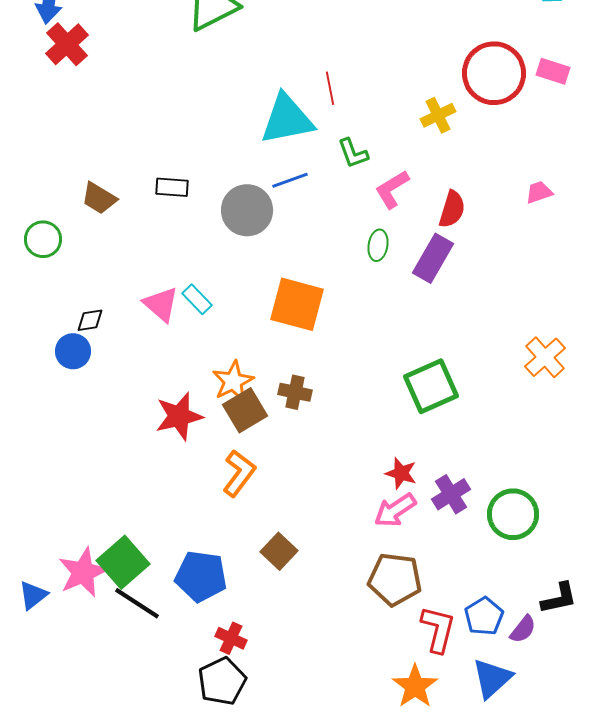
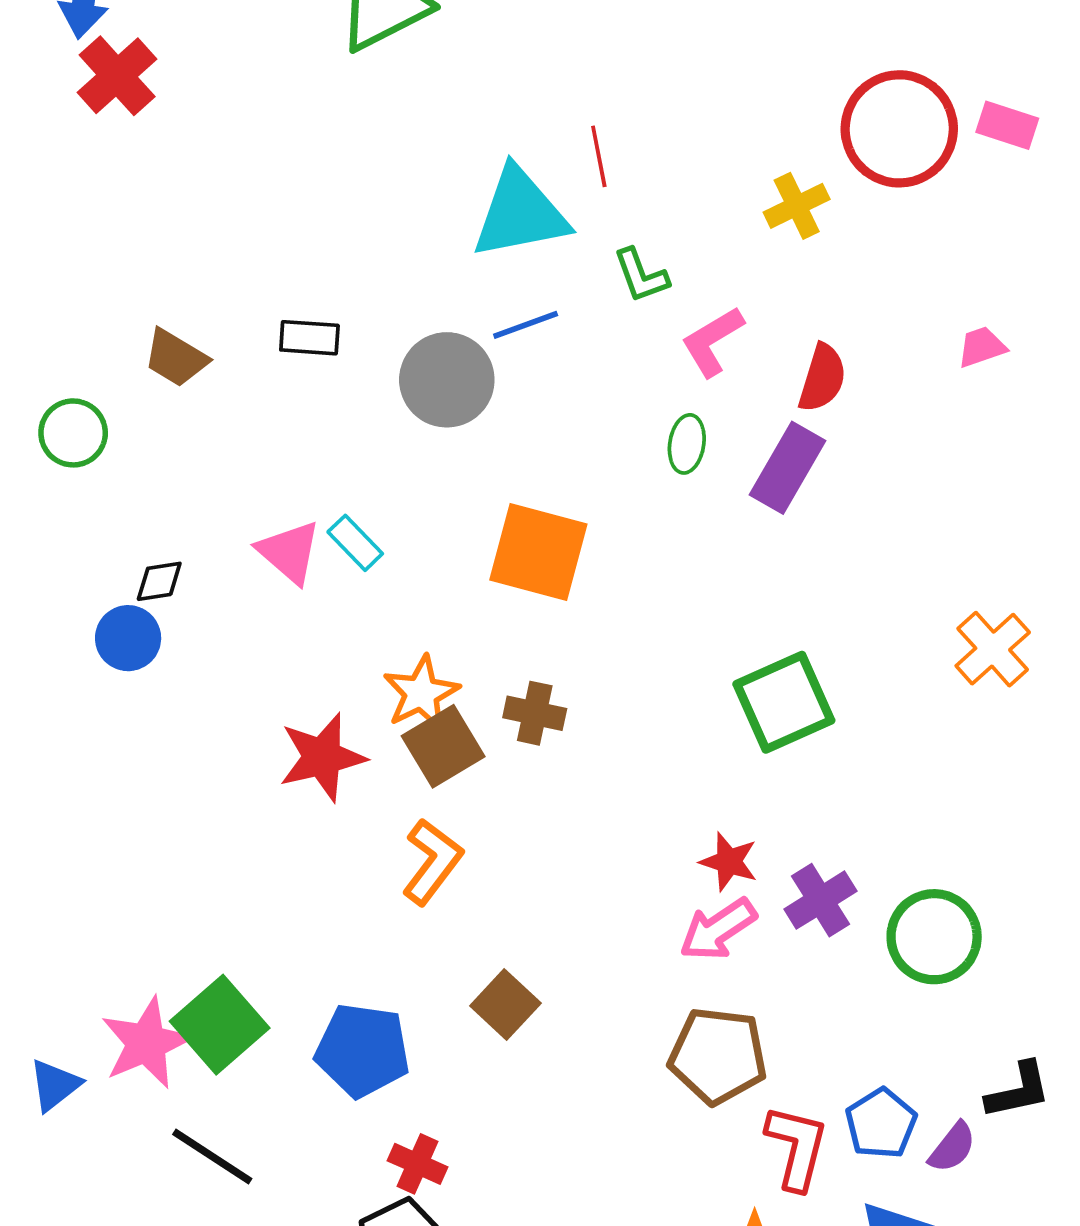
black line: (137, 603) -> (212, 1157), moved

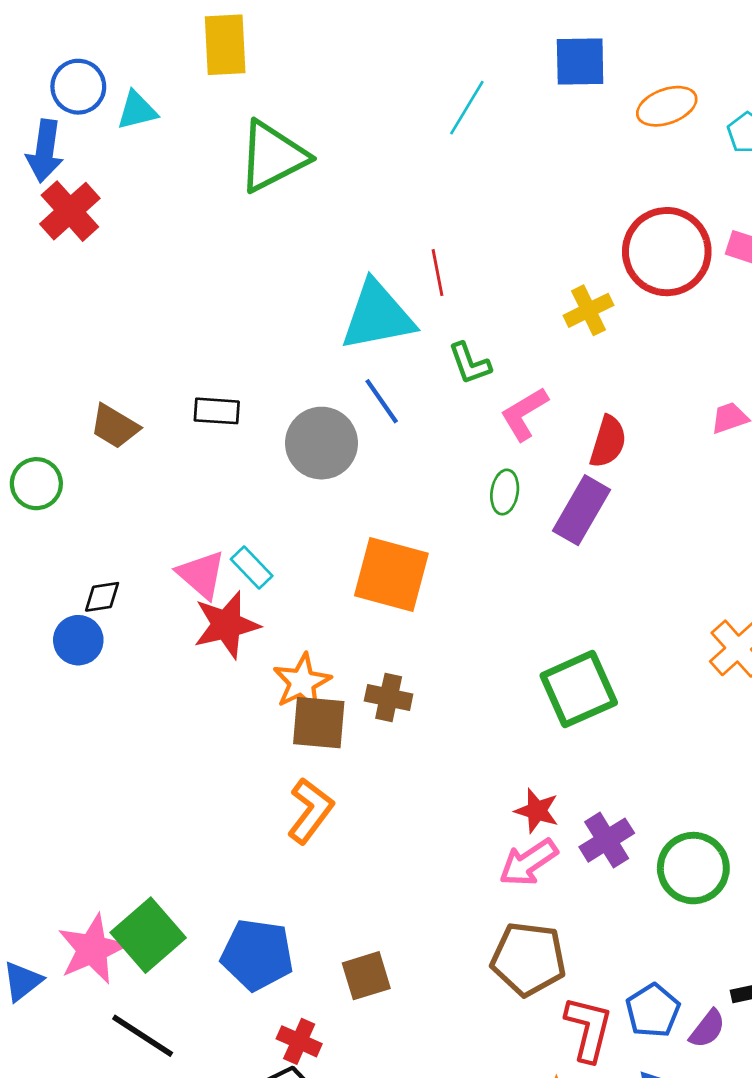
blue line: (526, 325) -> (382, 401), turned 75
brown square: (443, 746) -> (319, 723), turned 36
red star: (322, 757) -> (226, 625), moved
brown square: (505, 1004) -> (366, 976), moved, turned 30

